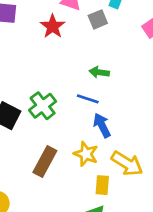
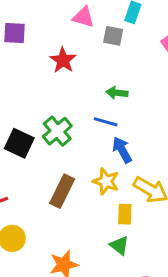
gray square: (98, 19) -> (113, 36), turned 36
red star: (53, 26) -> (63, 60), moved

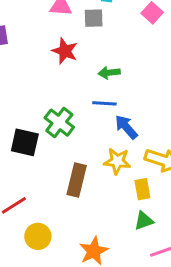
red star: (63, 60) -> (65, 51), moved
green triangle: (119, 245) -> (144, 221), turned -45

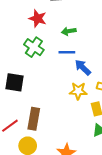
green cross: (59, 123) -> (34, 47), moved
brown rectangle: (77, 180) -> (34, 119), moved

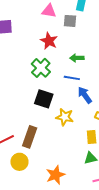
black square: (14, 82) -> (44, 99), moved
yellow star: (78, 91) -> (65, 117), moved

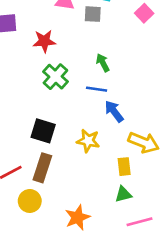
red star: (49, 41) -> (44, 41), moved, turned -30
green arrow: (77, 58) -> (103, 63), turned 64
black square: (44, 99) -> (43, 131), moved

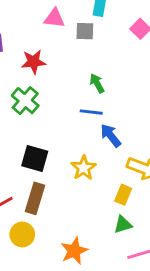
green cross: (55, 77) -> (25, 101), moved
yellow star: (88, 141) -> (84, 168), turned 30
yellow rectangle: (124, 167) -> (123, 195), turned 30

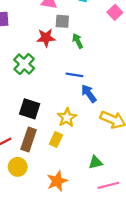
gray square: (85, 31) -> (62, 21), moved
red star: (34, 62) -> (46, 38), moved
green arrow: (97, 83) -> (78, 41), moved
yellow rectangle: (123, 195) -> (56, 139), moved

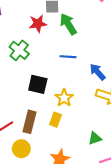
green arrow: (78, 41) -> (68, 24), size x1.5
blue arrow: (89, 93) -> (98, 72), moved
black square: (30, 109) -> (38, 84), moved

